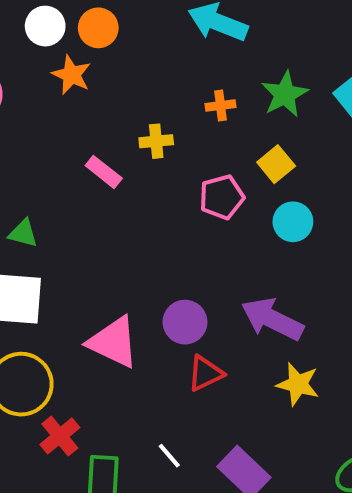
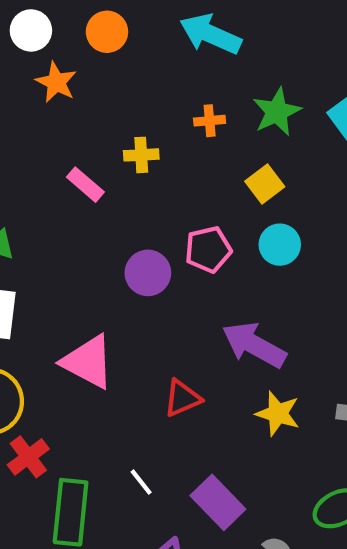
orange circle: (98, 28) -> (107, 32), moved
pink pentagon: (222, 197) -> (208, 249), moved
purple circle: (185, 322) -> (148, 273), moved

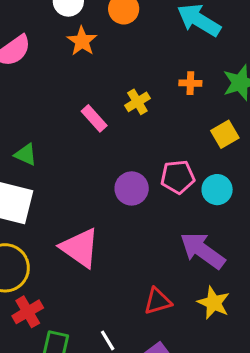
yellow cross: (141, 155) -> (137, 102), turned -35
cyan circle: (280, 245) -> (217, 190), moved
red triangle: (182, 398) -> (158, 301), moved

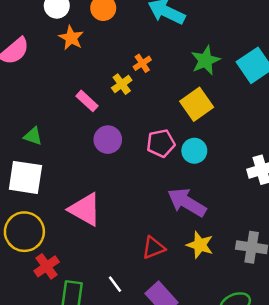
orange cross: (190, 83) -> (142, 63), moved, turned -30
yellow square: (225, 134) -> (197, 104), size x1.4
purple circle: (132, 188) -> (108, 140), moved

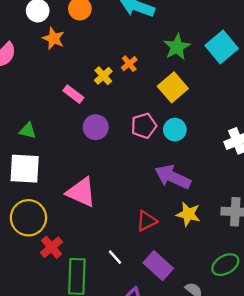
orange cross: (142, 63) -> (129, 64), moved

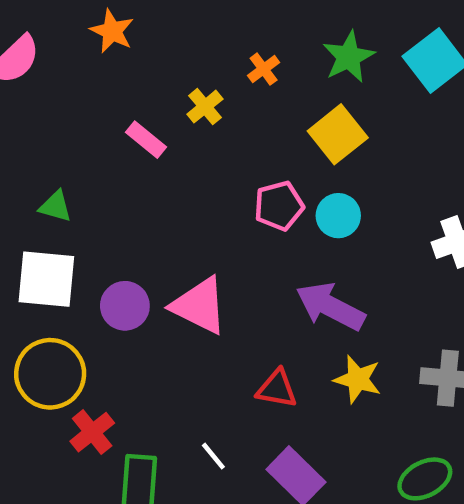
orange cross: (129, 64) -> (264, 69), moved
purple circle: (96, 127) -> (125, 306), moved
pink triangle: (81, 192) -> (199, 306), moved
red triangle: (147, 221) -> (277, 389), turned 35

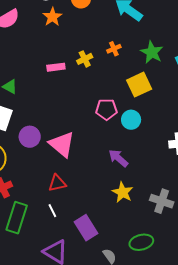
green star: (349, 57) -> (152, 52), turned -30
pink rectangle: (146, 140) -> (56, 67), turned -60
purple arrow: (330, 306) -> (118, 158), size x0.7
red triangle: (277, 389) -> (57, 183), moved, turned -36

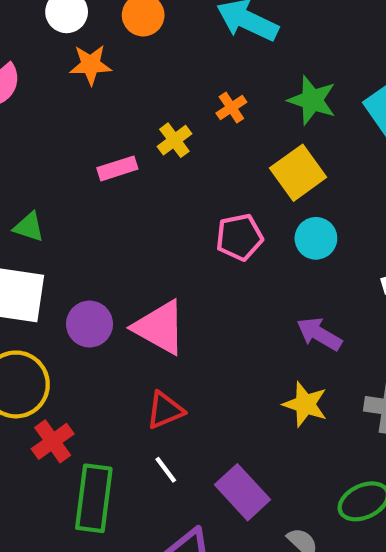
orange star: (52, 17) -> (91, 65), turned -30
cyan circle: (131, 120) -> (316, 238), moved
purple arrow: (118, 158) -> (319, 334), moved

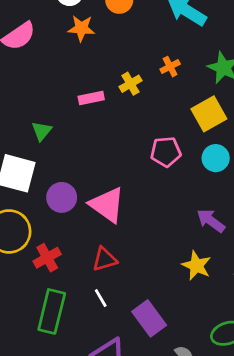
green triangle: (29, 227) -> (42, 131), moved, turned 45
red cross: (53, 441) -> (47, 258), moved

